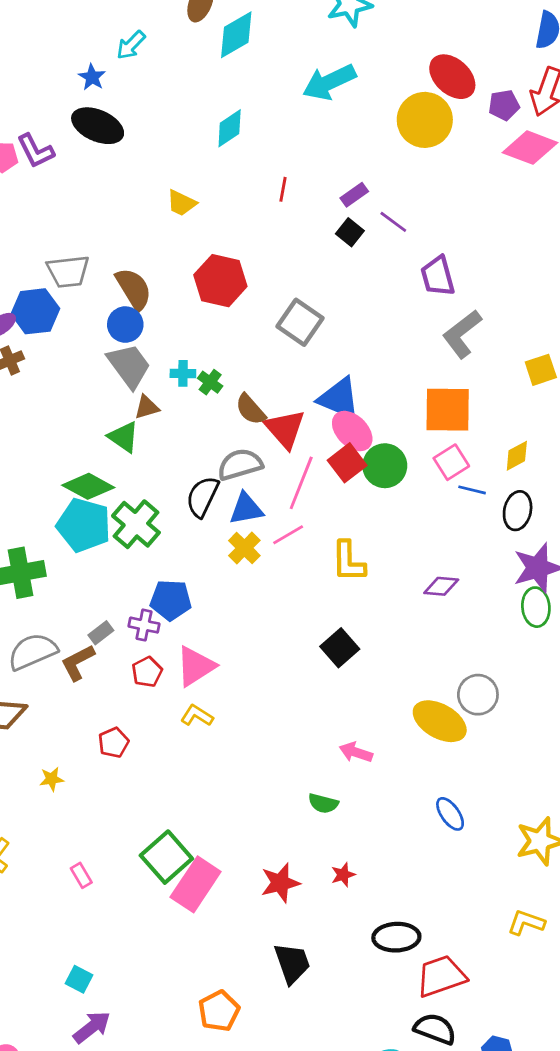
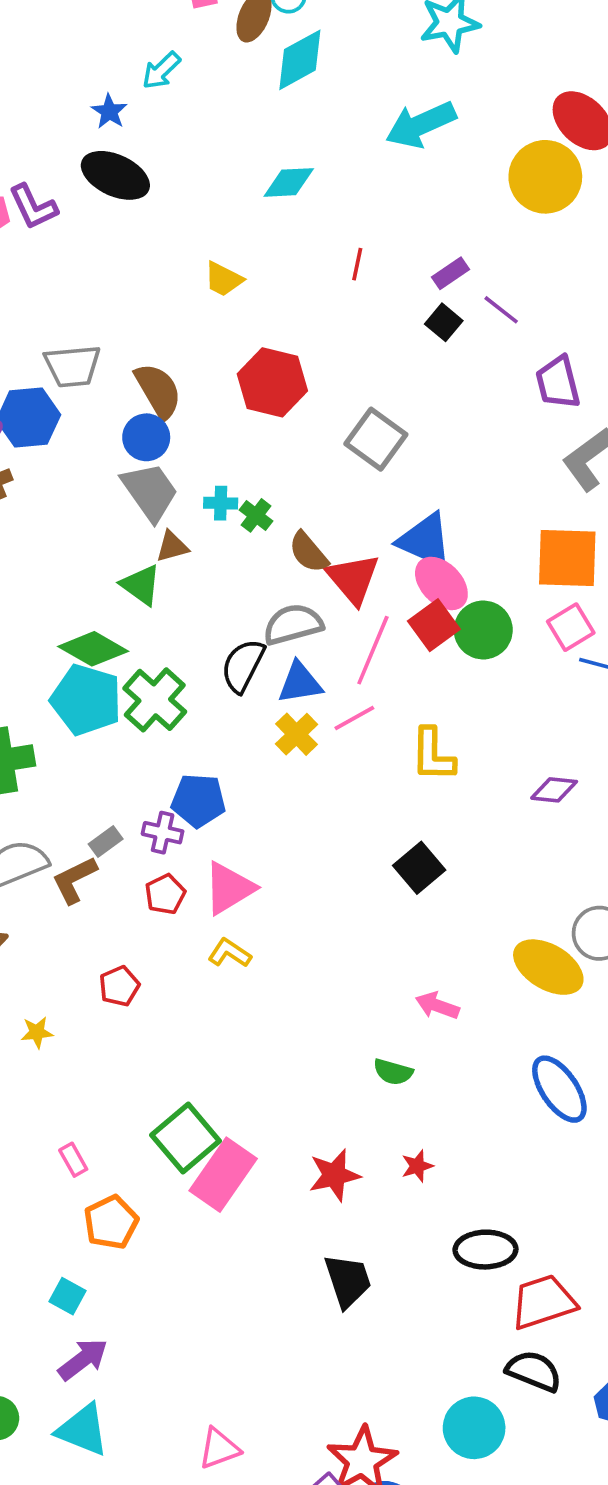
cyan diamond: (230, 128) -> (289, 182), turned 30
blue ellipse: (450, 814) -> (559, 1089), size x1.5
orange pentagon: (219, 1011) -> (111, 1222), moved

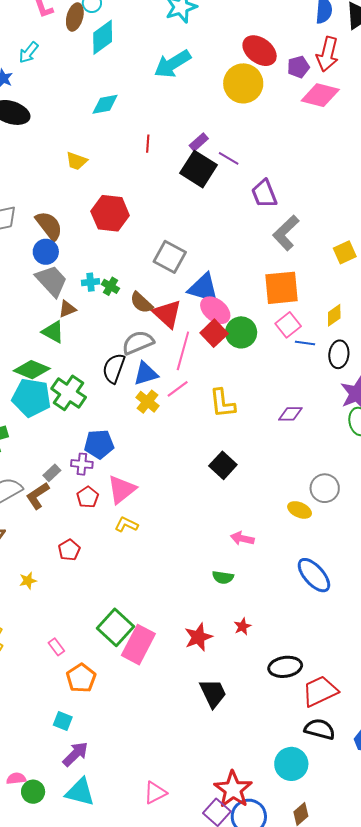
black square: (444, 322) -> (198, 169), size x1.8
gray square: (376, 439) -> (170, 257), moved
yellow ellipse: (548, 967) -> (300, 510), size x0.6

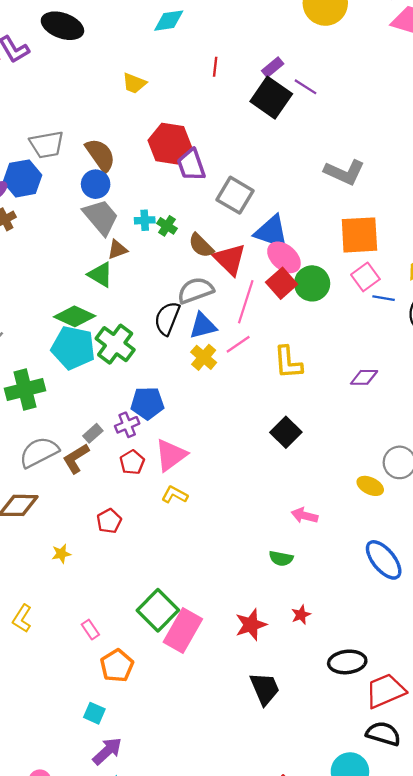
purple trapezoid: (264, 194) -> (191, 165), moved
gray L-shape: (286, 233) -> (344, 172), moved, turned -114
purple cross: (82, 464) -> (127, 425), turned -30

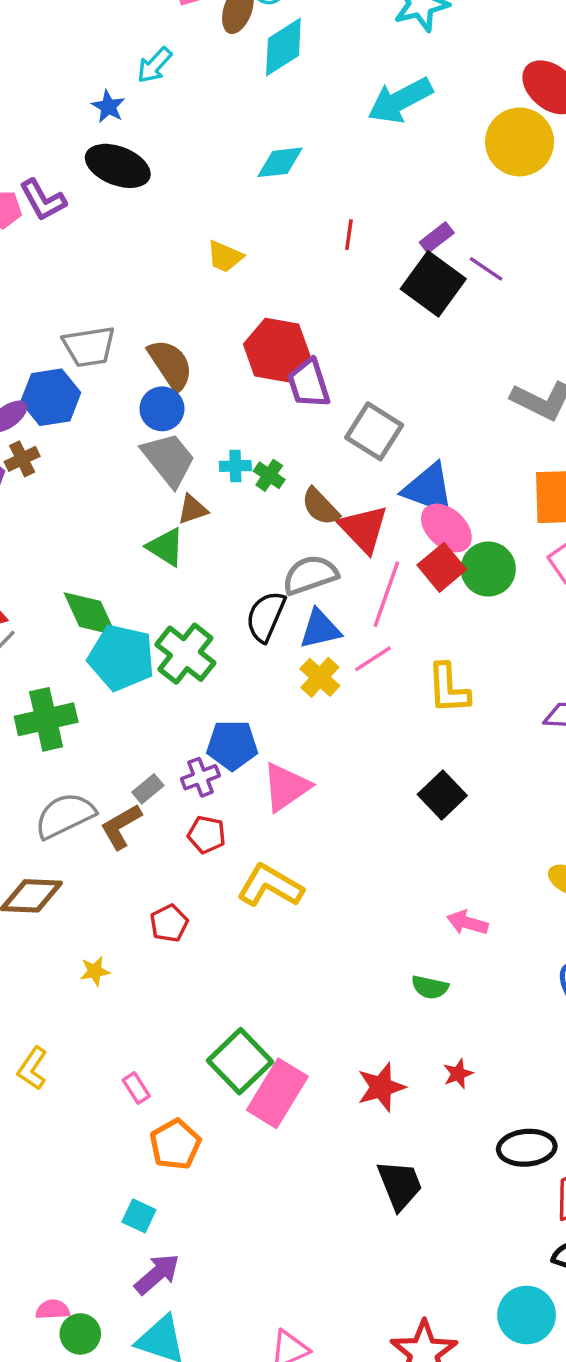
green diamond: (75, 316) -> (90, 614), moved, turned 39
pink triangle: (171, 455) -> (286, 787), moved
red pentagon: (132, 462) -> (207, 835), turned -30
yellow L-shape: (175, 495) -> (270, 886), size x1.6

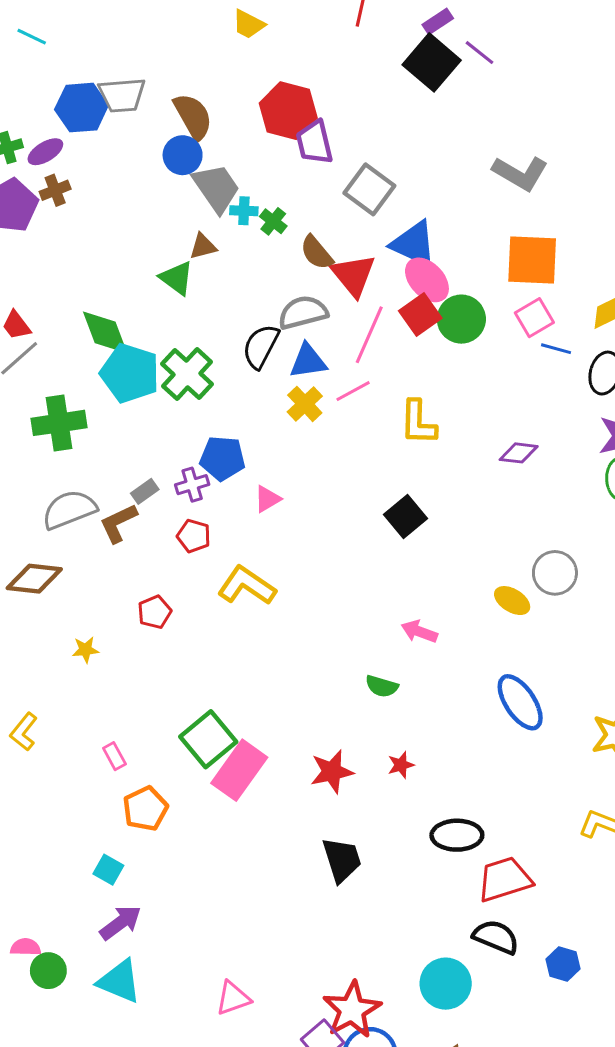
blue hexagon: (51, 397) -> (81, 108), moved
gray trapezoid: (169, 459) -> (216, 188), moved
pink triangle: (286, 787) -> (267, 499), size x0.6

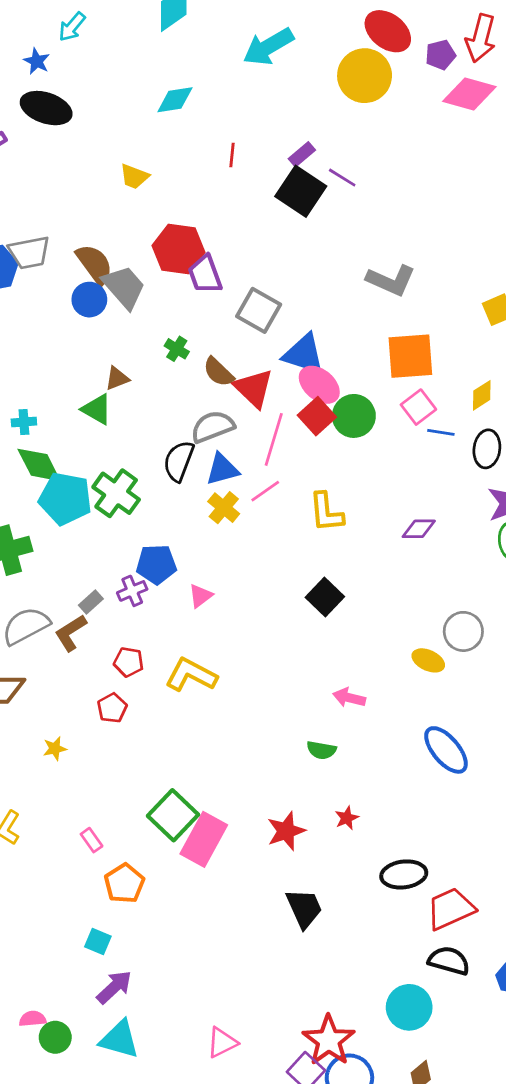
gray trapezoid: (216, 188) -> (124, 287), moved
cyan cross: (244, 211) -> (24, 422), moved
red pentagon: (194, 536) -> (129, 662), moved

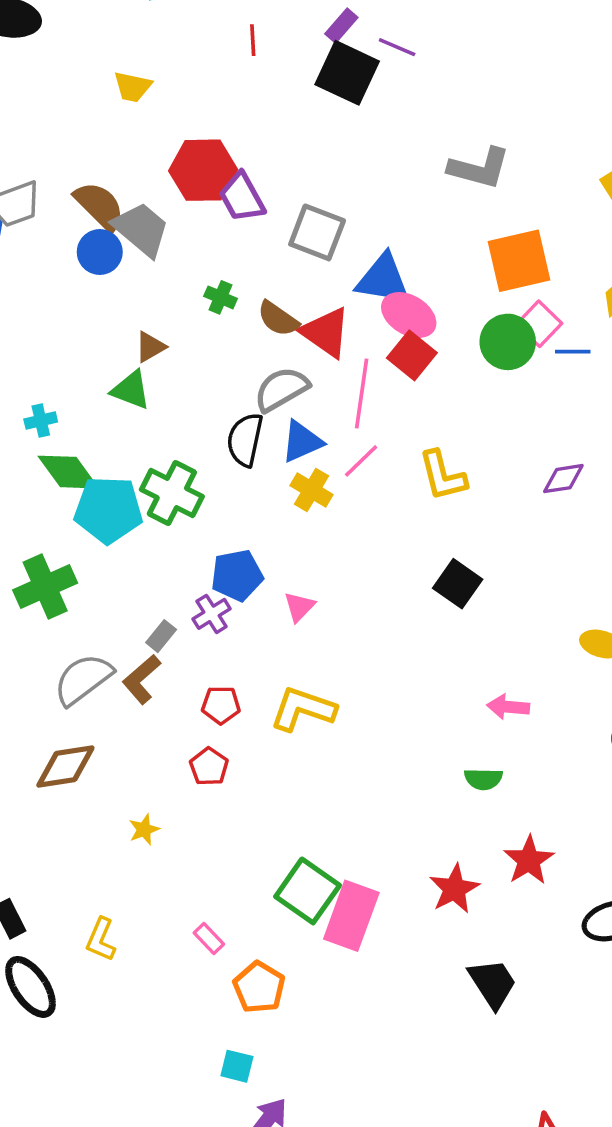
green circle: (354, 416) -> (508, 342), moved
red star: (347, 818) -> (529, 860), size x1.6

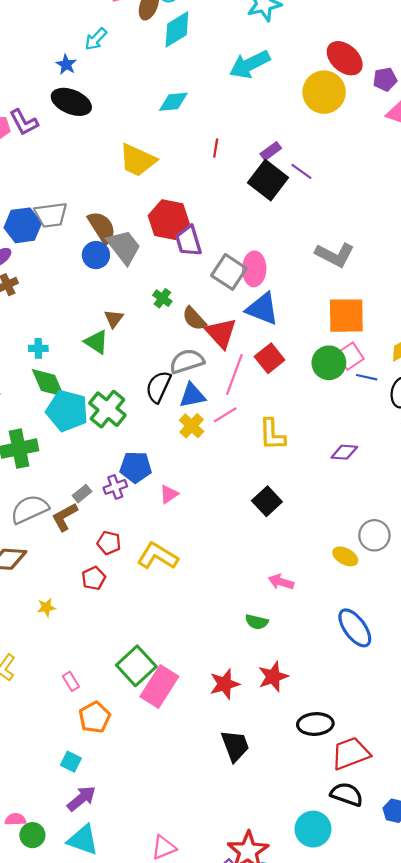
yellow trapezoid: (133, 87) -> (137, 160), size x1.6
pink ellipse: (409, 315) -> (254, 269), moved, turned 48
brown triangle: (150, 347) -> (114, 319), turned -36

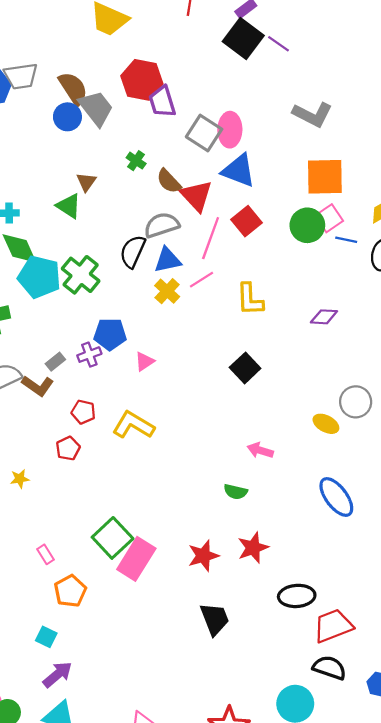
purple line: (301, 171) -> (278, 44), moved
brown L-shape: (65, 517) -> (38, 386), turned -116

